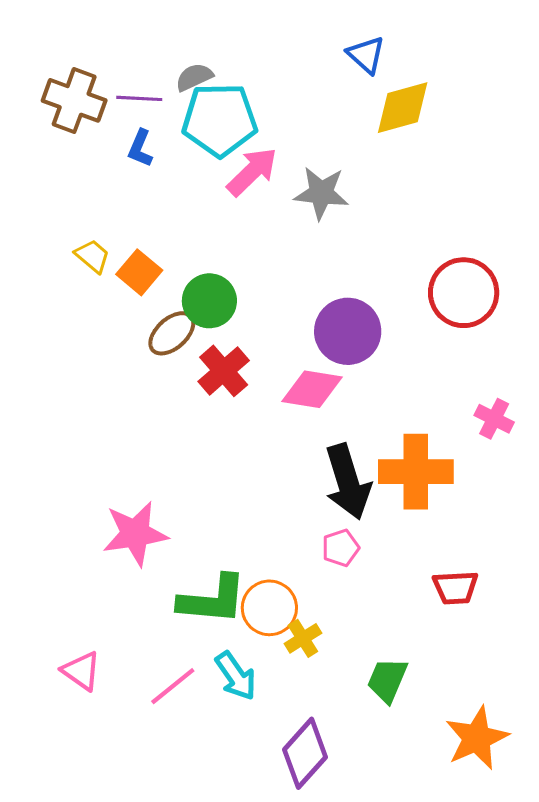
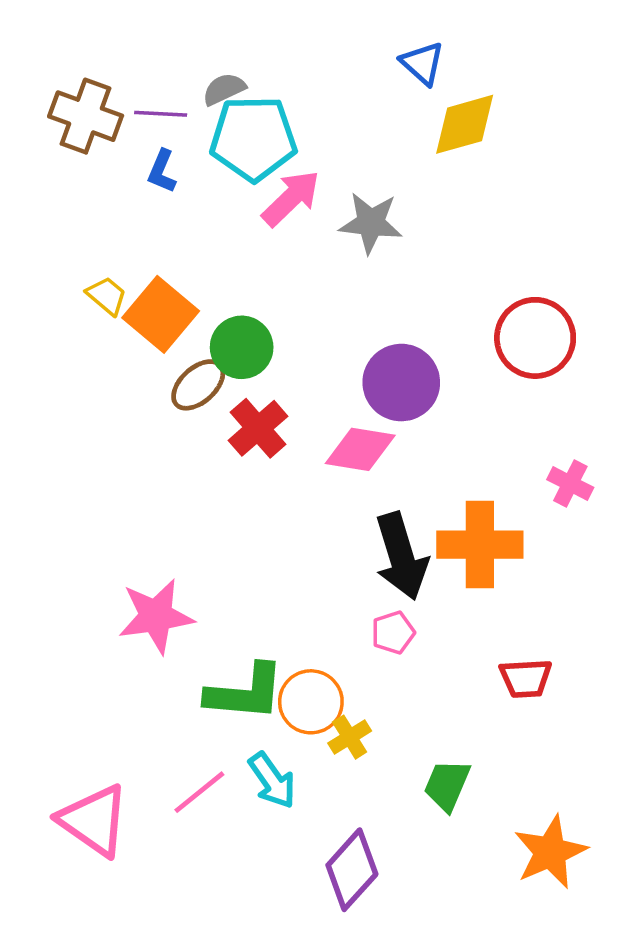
orange square: (139, 272) -> (161, 314), size x1.4
pink triangle: (81, 671) -> (94, 820), moved, size x1.6

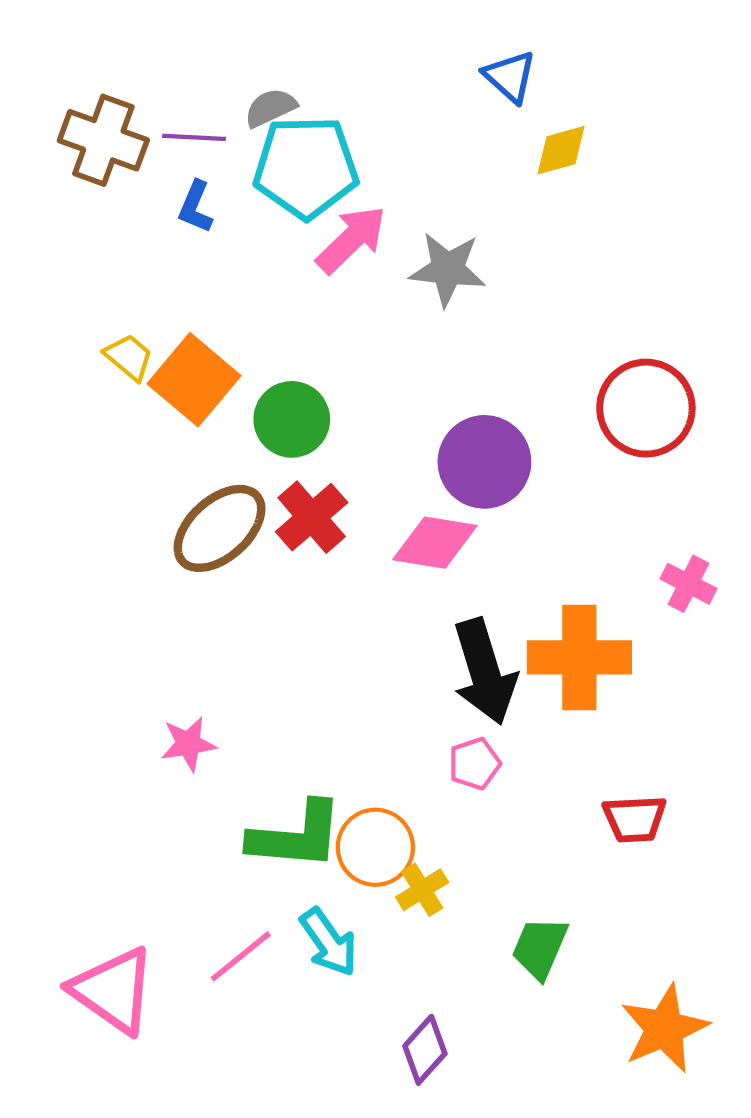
yellow diamond: (465, 124) -> (561, 150), size x0.7
brown ellipse: (198, 385) -> (220, 528), moved, size x1.4
pink star: (156, 616) -> (188, 744), size x0.6
purple diamond: (352, 870) -> (425, 1050), size x0.7

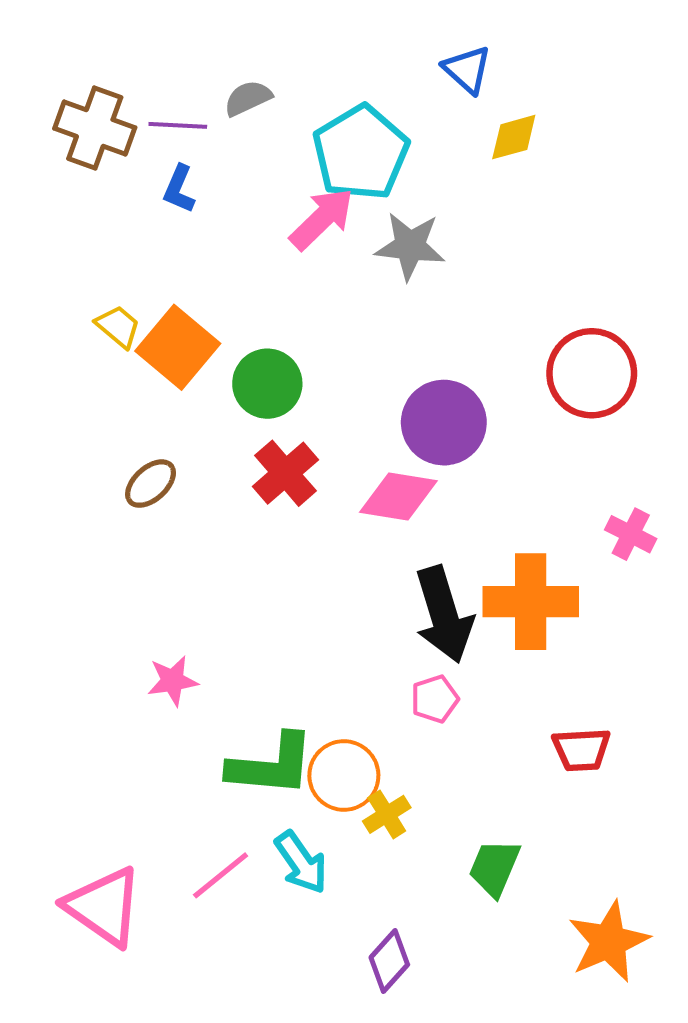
cyan pentagon: (306, 167) -> (361, 153), moved, turned -30
brown ellipse: (220, 528) -> (151, 484), moved, size x0.6

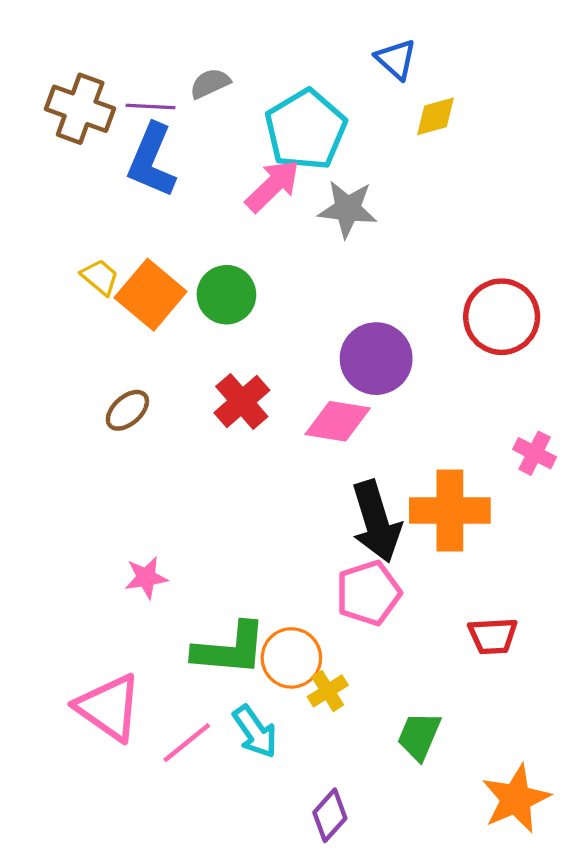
blue L-shape: (179, 189) -> (152, 160), size x1.8
green circle: (267, 384) -> (226, 295), moved
pink pentagon: (435, 699) -> (368, 593), size x1.6
pink triangle: (104, 907) -> (109, 707), moved

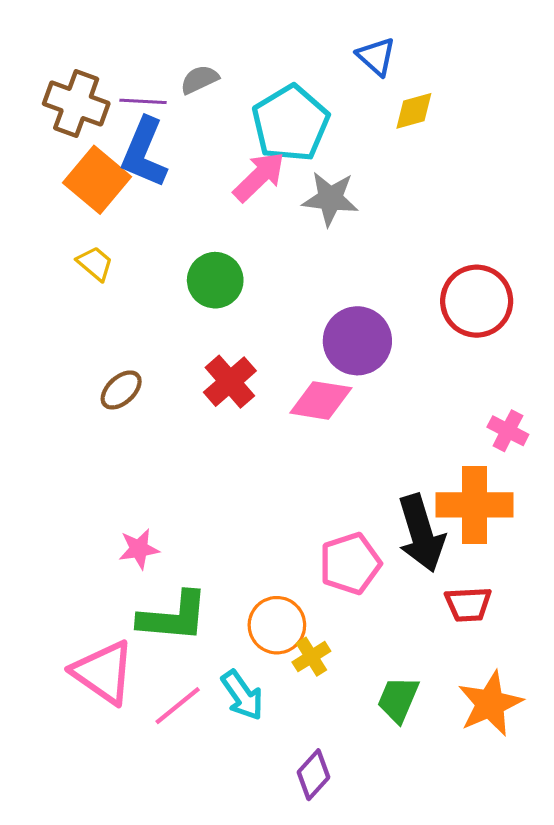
orange square: (151, 295) -> (97, 180), moved
orange cross: (450, 510) -> (474, 505), moved
black arrow: (376, 521) -> (421, 533), moved
green L-shape: (230, 649) -> (173, 617), moved
orange star: (516, 799) -> (490, 704), moved

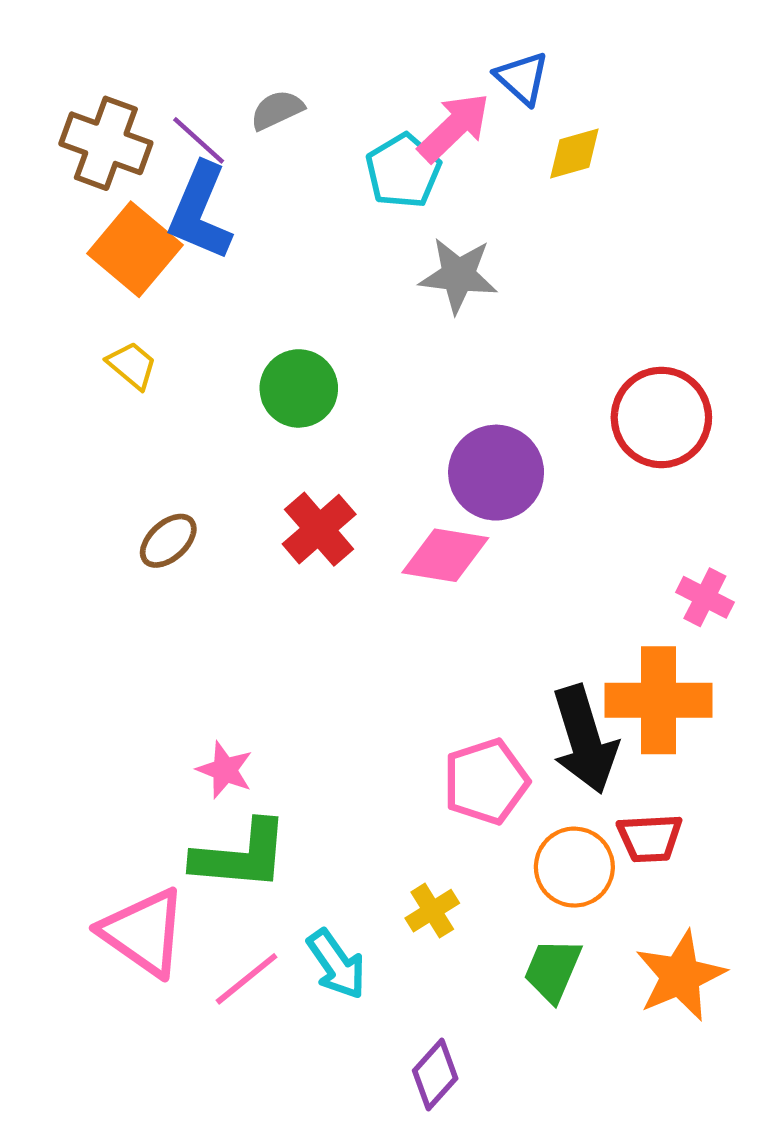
purple line: (143, 101) -> (199, 140), turned 39
cyan pentagon: (290, 123) -> (403, 171), size x0.7
pink arrow: (259, 177) -> (454, 127), moved
pink star: (139, 549) -> (225, 770), moved, turned 30
orange circle: (277, 625) -> (574, 867), moved

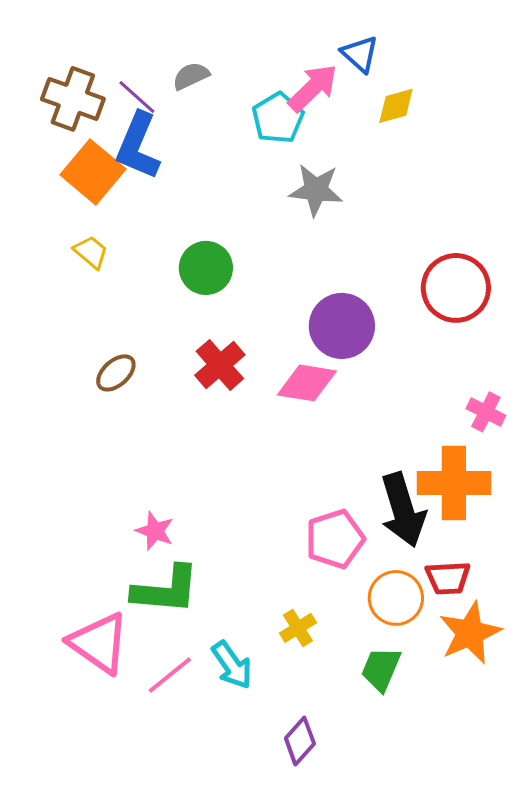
orange star: (680, 976) -> (470, 633), moved

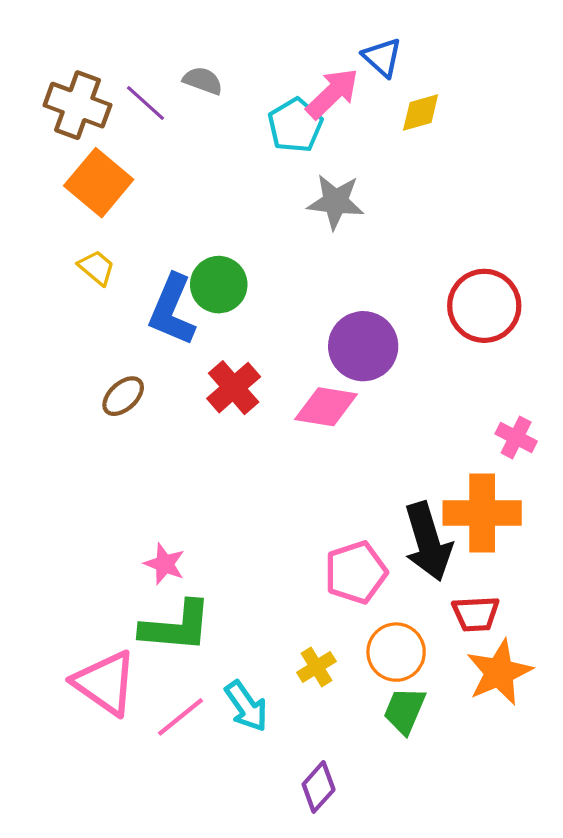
gray semicircle: (191, 76) -> (203, 81), turned 45
blue L-shape: (138, 146) -> (172, 310), moved
orange circle: (396, 598) -> (396, 652), moved

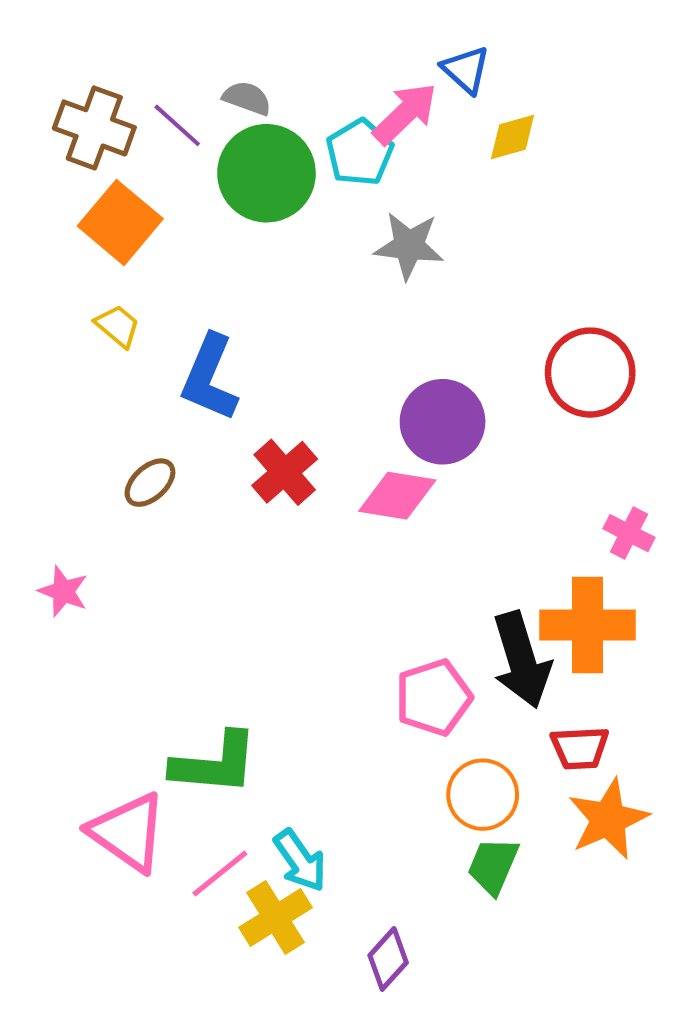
green circle: (219, 285) -> (266, 173), moved, size x1.4
pink star: (165, 564) -> (63, 591), moved
yellow cross: (316, 667) -> (276, 918), moved, size x1.5

